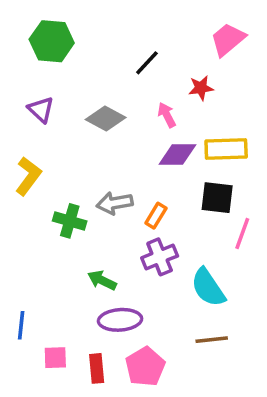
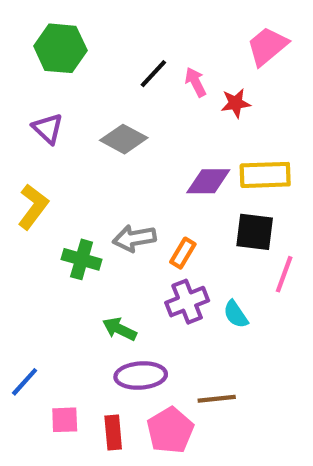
black line: (147, 63) -> (153, 74), moved
pink arrow: (167, 115) -> (196, 82), moved
cyan semicircle: (208, 287) -> (236, 314), moved, size x0.6
blue line: (21, 325) -> (25, 382), turned 36
brown line: (212, 340) -> (217, 399), moved

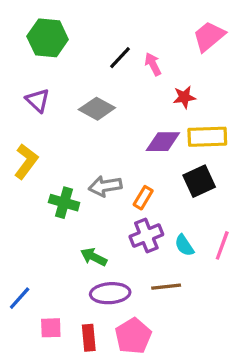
red star: (236, 103) -> (184, 97), moved
black square: (255, 232) -> (199, 181), turned -32
pink line: (284, 274) -> (222, 245), moved
brown line: (217, 399) -> (166, 287), moved

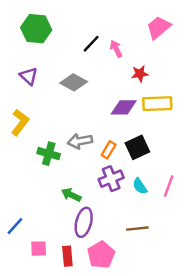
black square: (199, 181) -> (137, 147), moved
brown line: (166, 287) -> (137, 229), moved
purple ellipse: (110, 293) -> (84, 222), turned -72

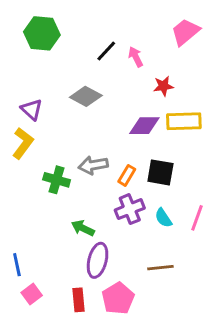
purple triangle: (29, 76) -> (32, 110), moved
black square: (137, 147) -> (160, 172), turned 35
blue line: (15, 226) -> (17, 265), turned -54
pink square: (39, 249) -> (32, 294), moved, turned -35

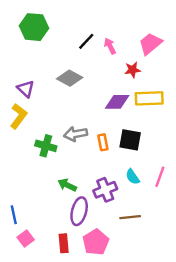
pink trapezoid: (185, 32) -> (150, 44), moved
orange rectangle: (127, 175) -> (103, 142), turned -42
purple cross: (130, 209) -> (105, 190), moved

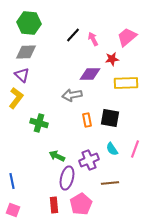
gray diamond: (70, 78) -> (26, 52), moved, turned -30
purple diamond: (117, 102) -> (90, 74), moved
gray arrow: (76, 134) -> (72, 95), moved
pink square: (26, 239) -> (13, 210), moved, turned -32

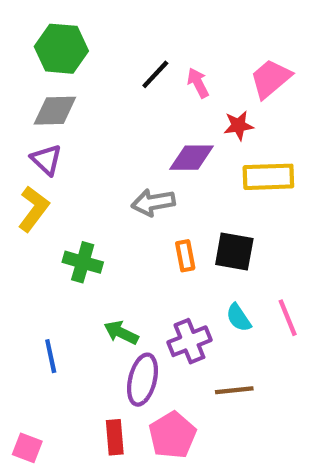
pink line: (135, 149) -> (288, 318), turned -42
blue line: (12, 181) -> (51, 356), moved

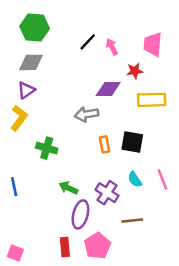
pink trapezoid: (271, 79) -> (153, 44), turned -45
purple triangle: (46, 160) -> (26, 90), turned 42
purple cross: (189, 341) -> (107, 193), turned -35
blue line: (51, 356) -> (14, 187), moved

